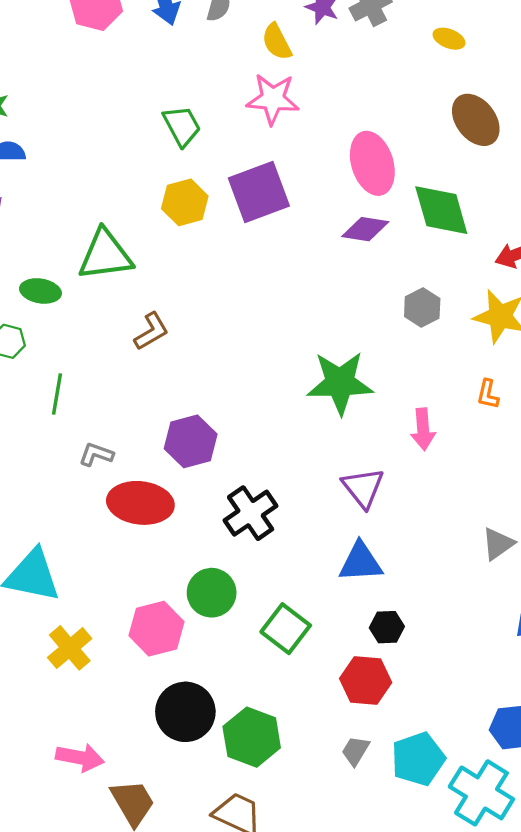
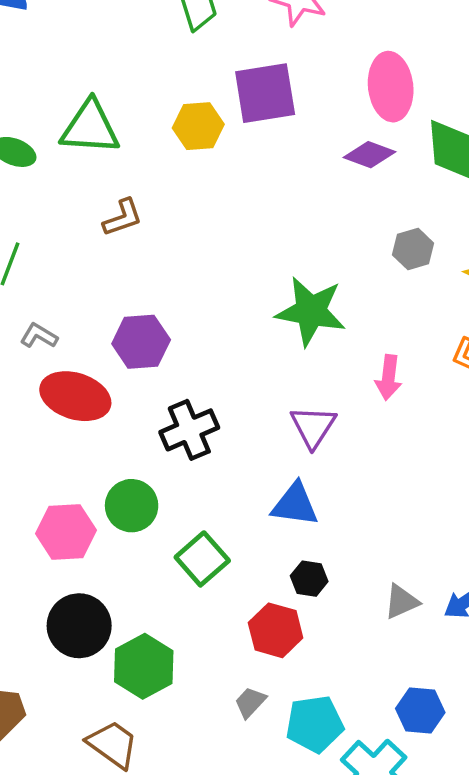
yellow hexagon: (185, 202) -> (198, 126), moved
gray triangle: (498, 544) -> (401, 602), moved

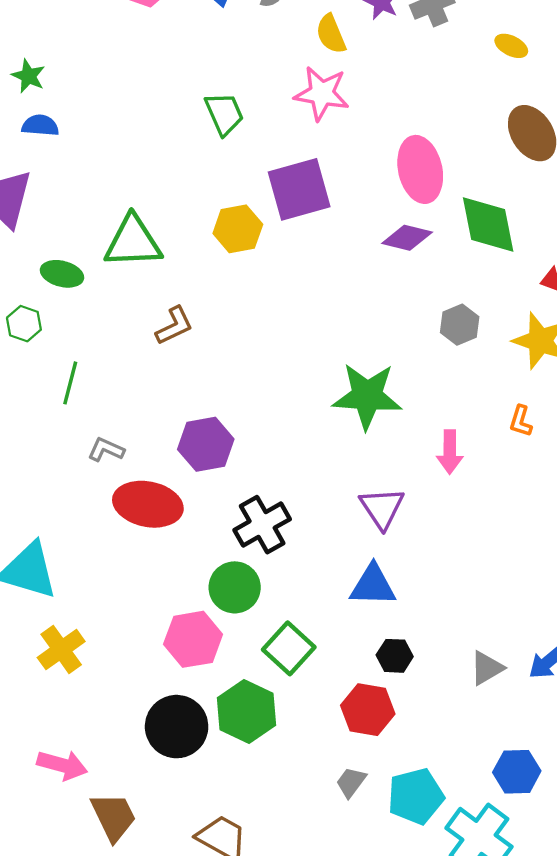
green circle: (132, 506) -> (235, 587), moved
pink hexagon: (66, 532) -> (193, 639), moved
green hexagon: (144, 666) -> (246, 711), moved

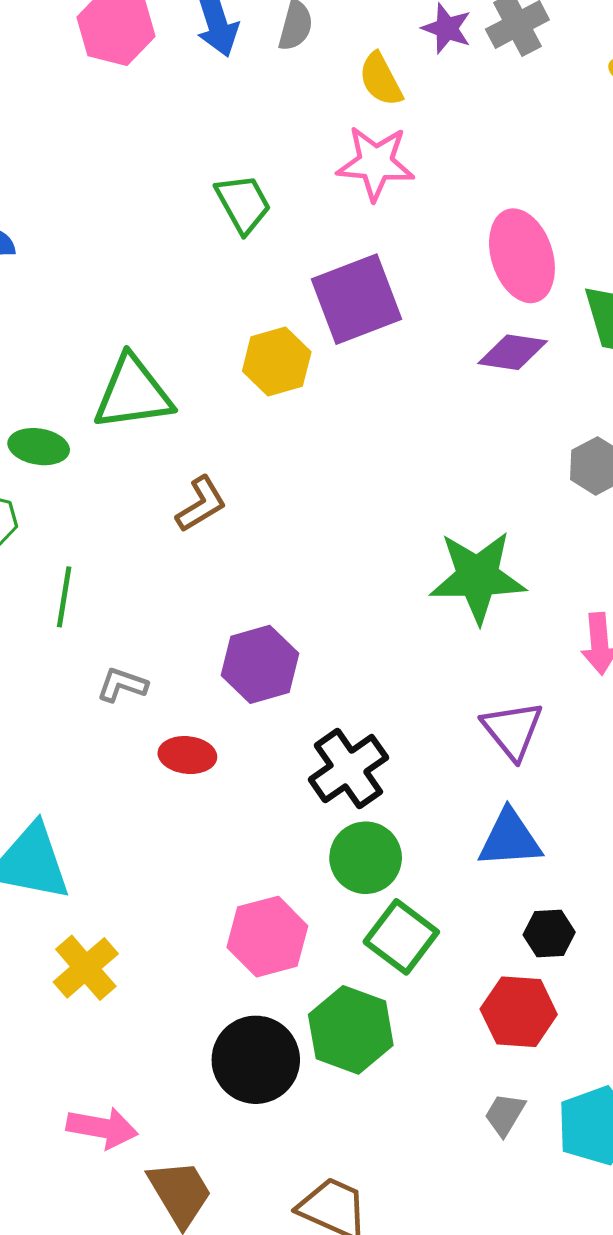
red ellipse: (148, 504) -> (187, 755), size x0.6
green circle: (235, 587) -> (366, 858), moved

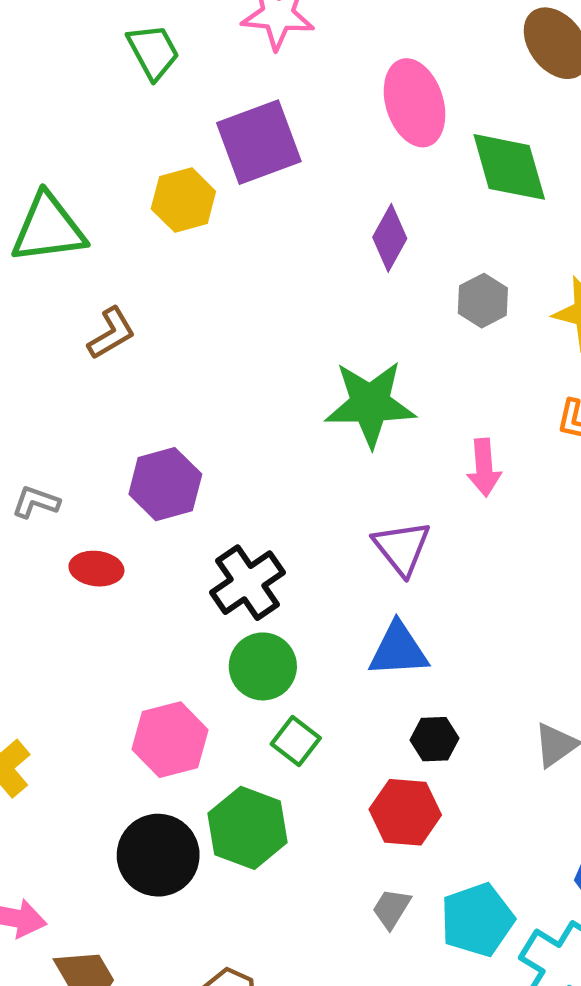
purple diamond: (513, 352) -> (390, 238), moved, turned -70
green square: (401, 937) -> (296, 741), size x0.7

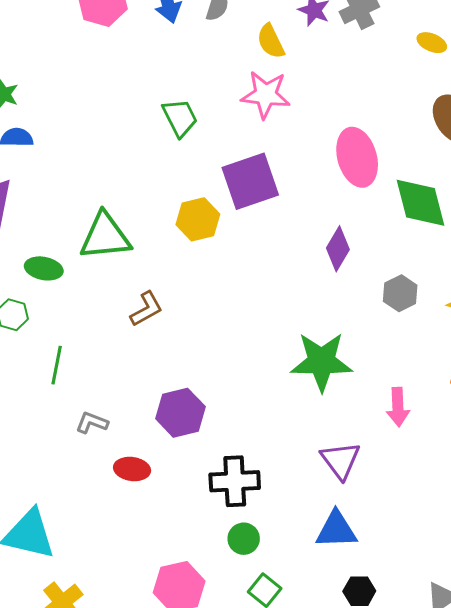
black cross: (247, 583) -> (235, 481), turned 30
green circle: (263, 666) -> (244, 539), size x0.7

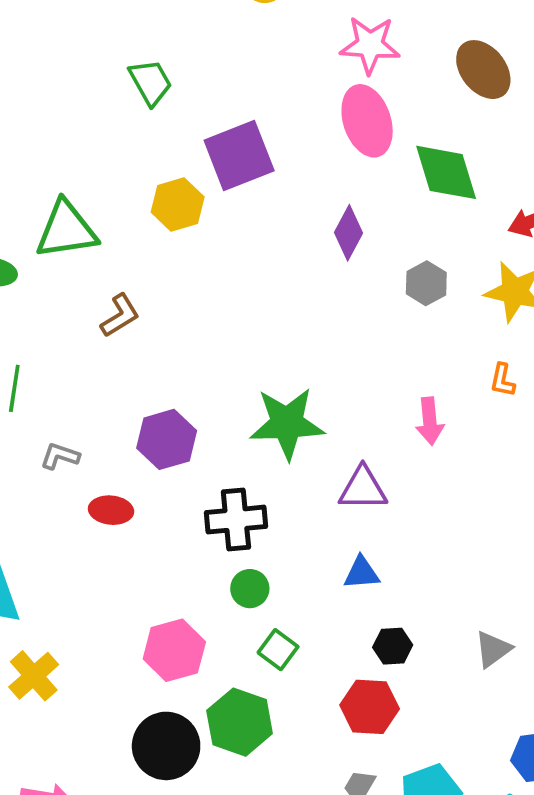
pink star: (266, 95) -> (370, 45), moved
green star: (321, 362) -> (287, 423), moved
purple triangle: (340, 460) -> (363, 489), turned -51
blue triangle: (336, 530) -> (362, 573), size x0.7

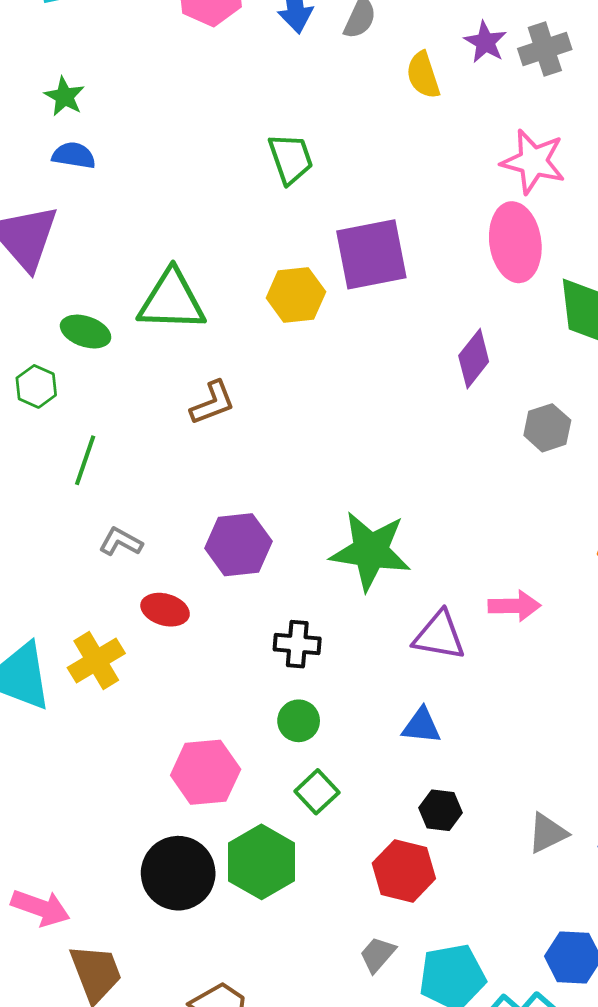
pink arrow: (430, 421) -> (515, 606), moved, turned -96
black cross: (236, 520) -> (297, 644), size x0.7
yellow cross: (34, 676) -> (96, 660), moved

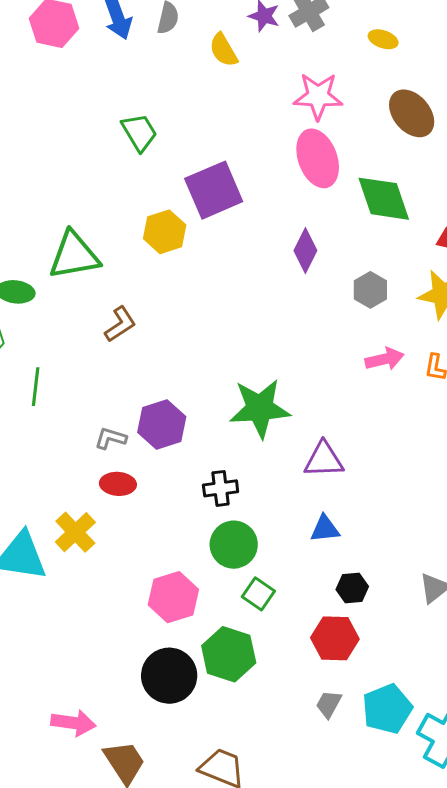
gray L-shape: (121, 542) -> (111, 438), moved
pink arrow: (515, 606) -> (385, 359), moved
green circle: (299, 721) -> (234, 545), size x1.5

